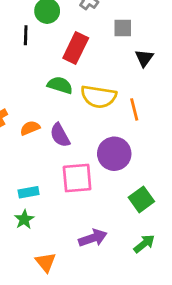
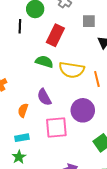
orange semicircle: (30, 128) -> (23, 110), moved, turned -48

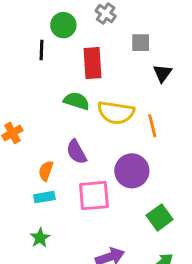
red rectangle: (55, 35) -> (93, 63), turned -30
cyan rectangle: (22, 138) -> (44, 197), moved

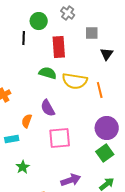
purple circle: (132, 171) -> (107, 128), moved
cyan rectangle: (44, 197) -> (12, 139), moved

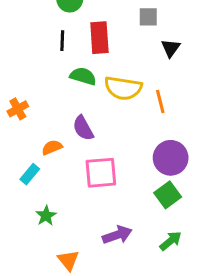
black line: (24, 38) -> (62, 41), moved
orange semicircle: (27, 121) -> (52, 147), turned 48
cyan rectangle: (12, 139) -> (30, 174), turned -40

